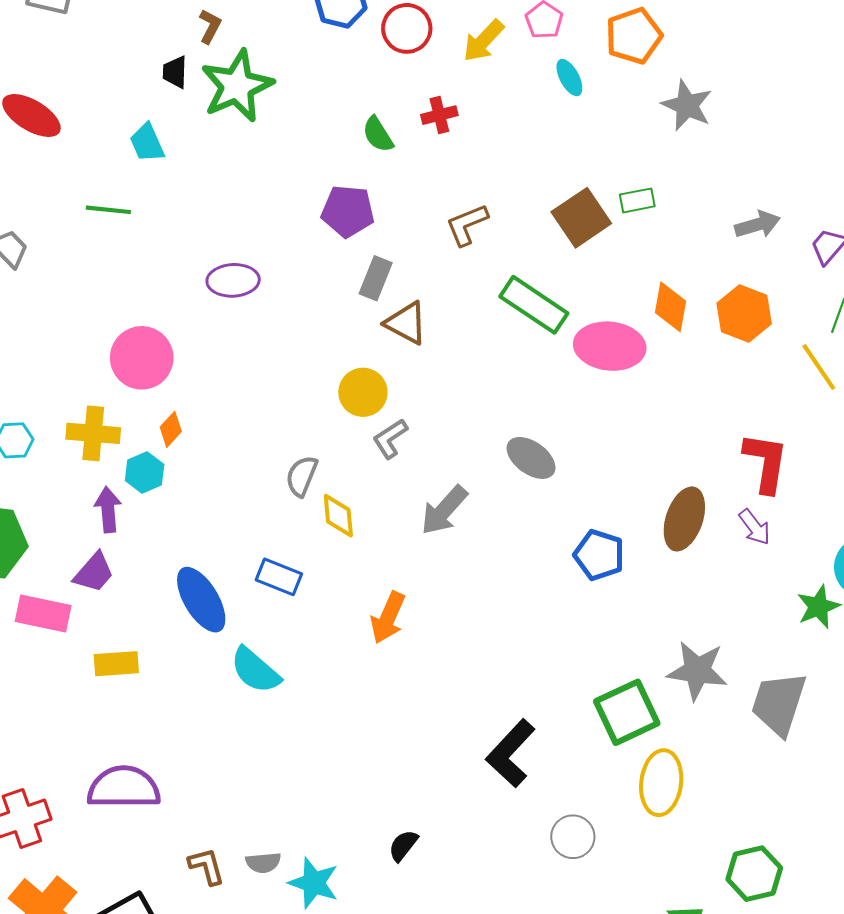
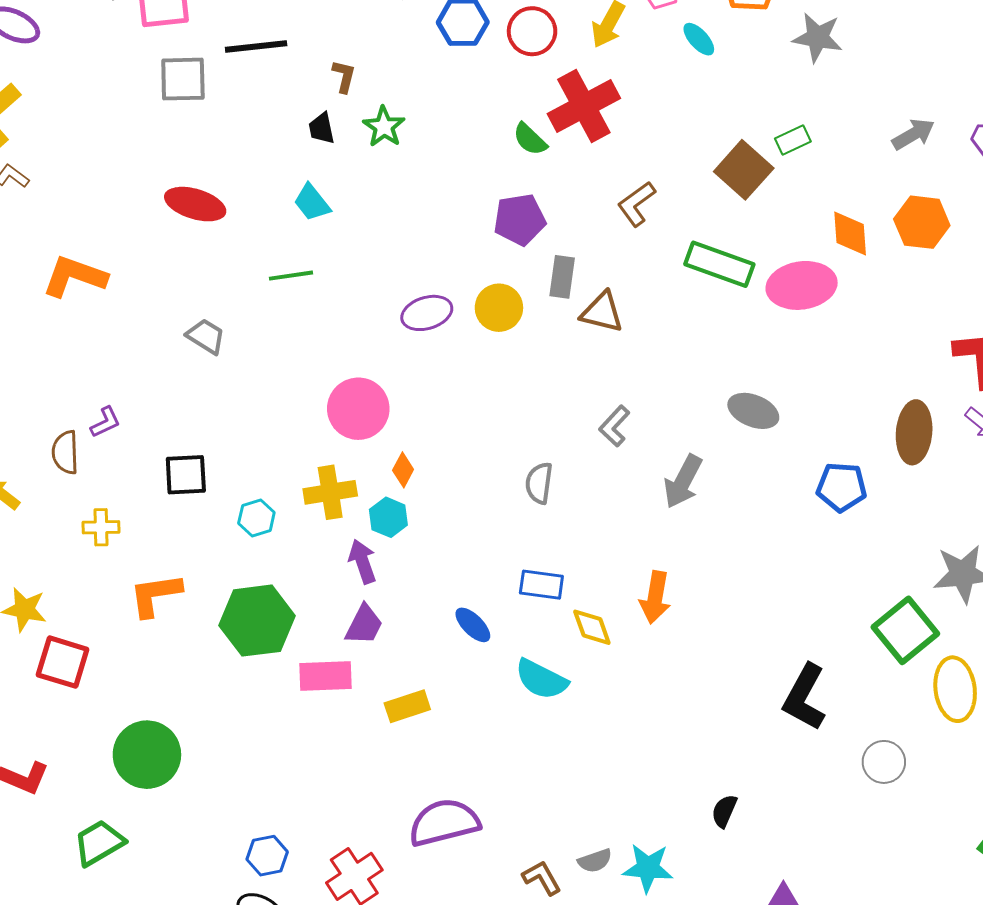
green star: (237, 86) -> (384, 127), size x0.6
red cross: (439, 115) -> (584, 106), size x2.0
yellow circle: (363, 392) -> (499, 308), moved
yellow diamond: (338, 516) -> (592, 627), moved
blue ellipse: (201, 600) -> (473, 625), size x0.6

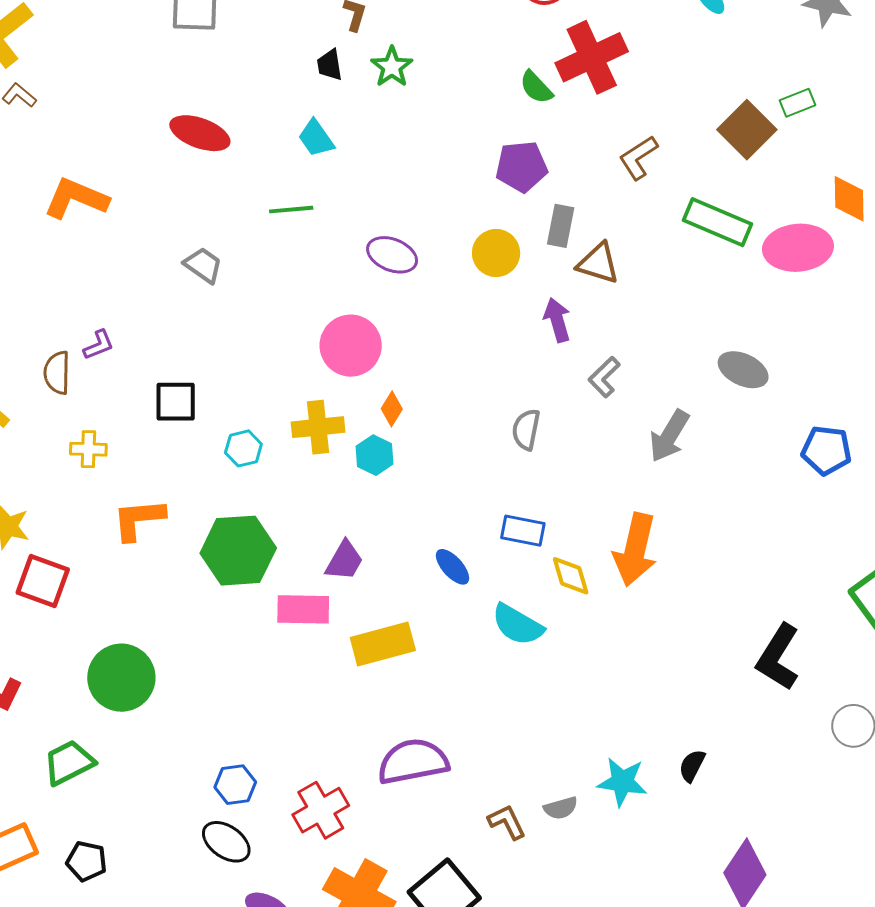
purple ellipse: (427, 313) -> (392, 255), moved, turned 36
purple arrow: (362, 561) -> (557, 320), moved
orange arrow: (655, 597) -> (635, 550), size x1.4
yellow rectangle: (407, 706) -> (383, 644), size x1.4
cyan star: (648, 868) -> (622, 782), moved

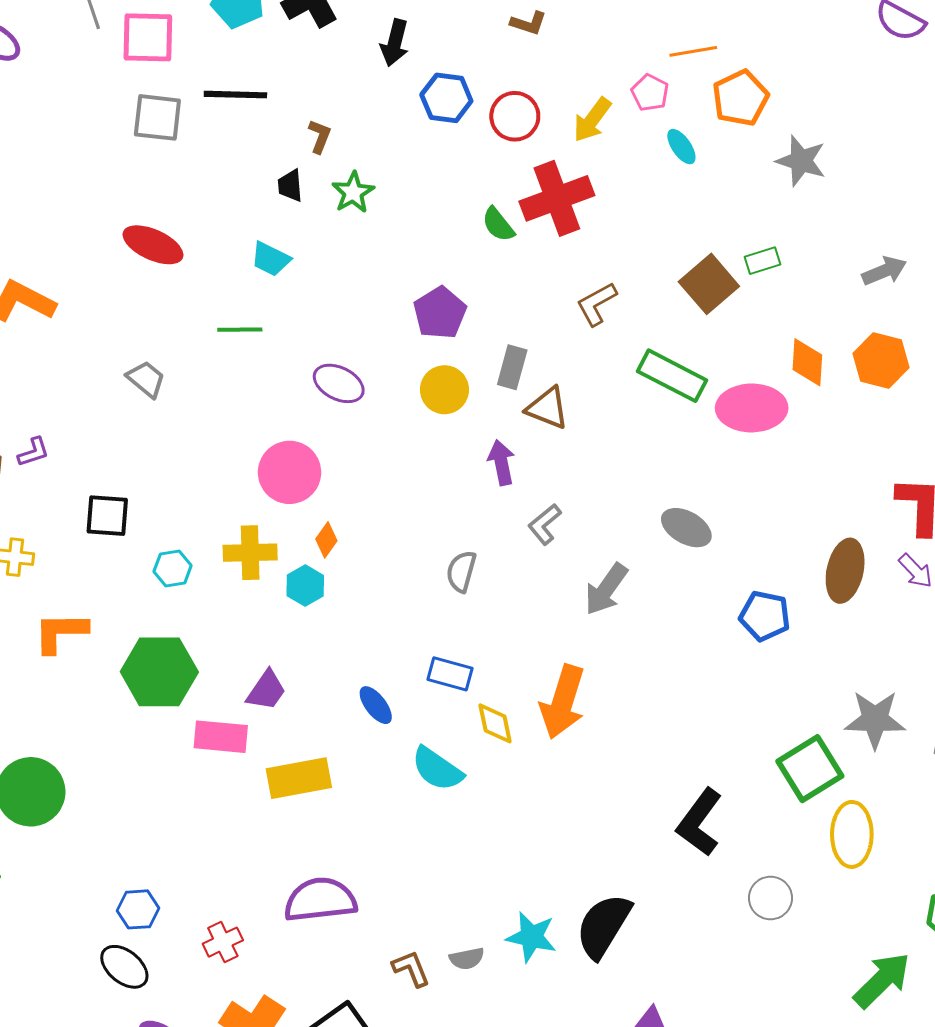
cyan trapezoid: (316, 138) -> (271, 259), turned -33
purple pentagon: (522, 167) -> (440, 313), moved, turned -30
black semicircle: (692, 766) -> (603, 926), size x2.0
red cross: (321, 810) -> (223, 942), size x0.7

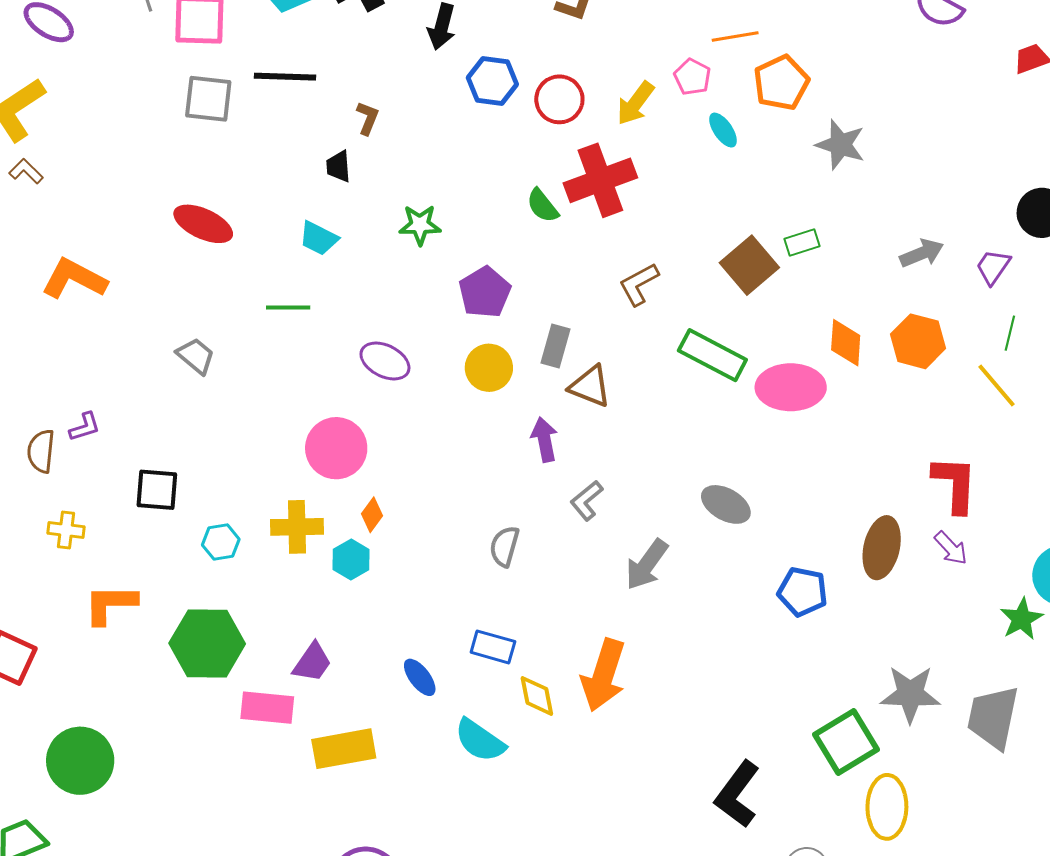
green star: (353, 192) -> (420, 225), moved, turned 30

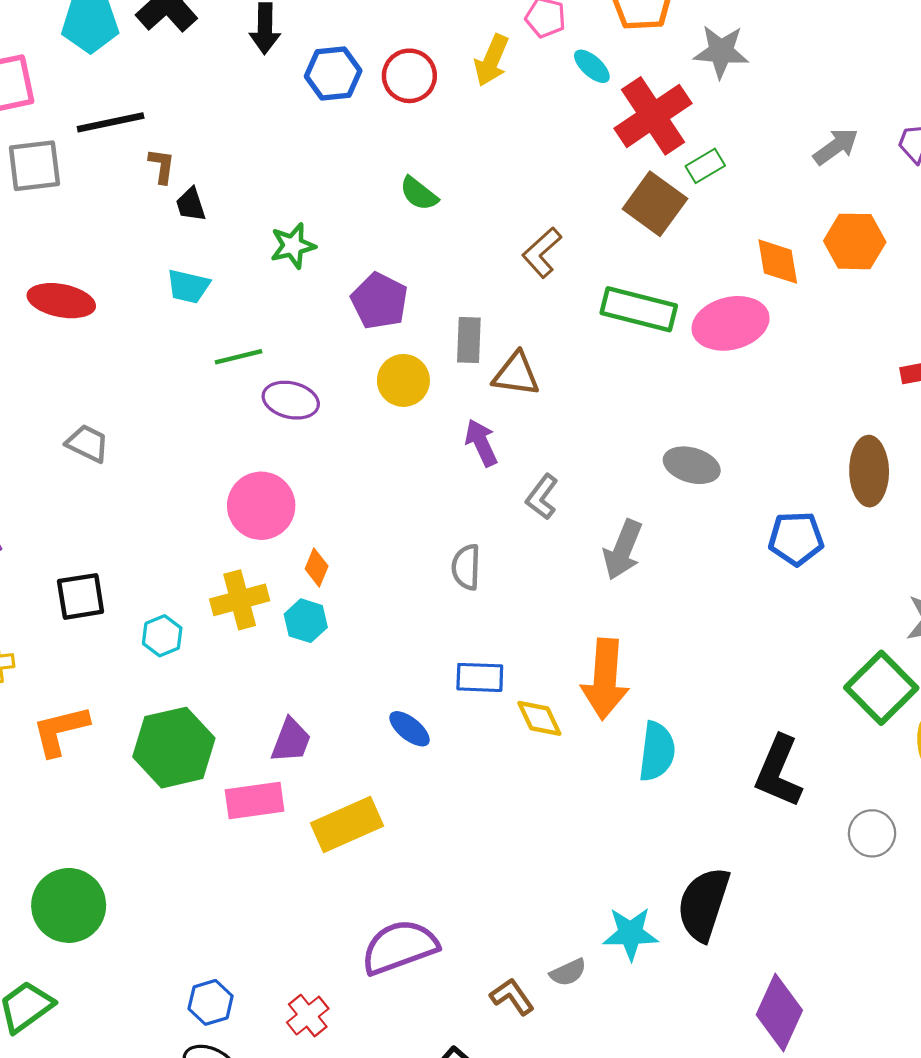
brown L-shape: (368, 118) -> (162, 166), moved
red cross: (600, 180) -> (653, 116), moved
green line: (288, 308) -> (239, 357), moved
cyan semicircle: (480, 740) -> (657, 751), moved, turned -104

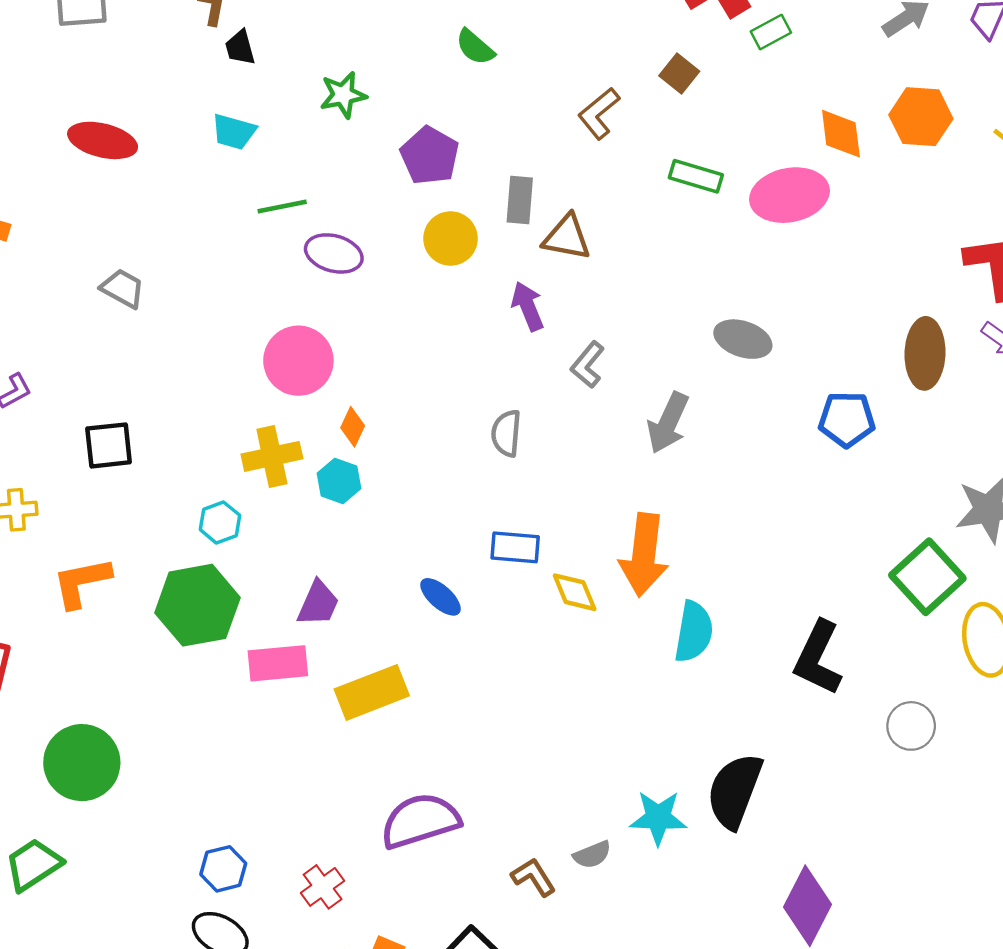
brown square: (655, 204) -> (679, 73), moved, size x0.6
green rectangle: (639, 309) -> (696, 176), size x0.7
cyan hexagon: (162, 636) -> (220, 522), moved

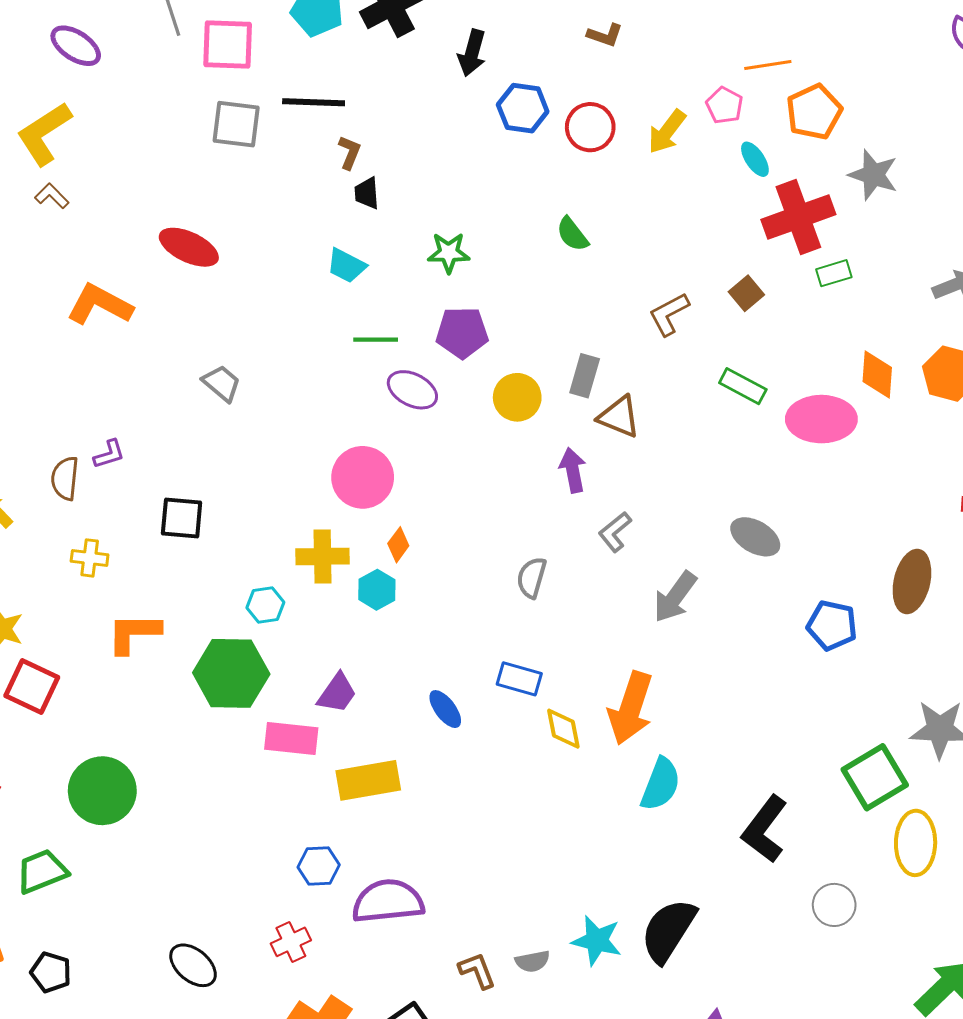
red ellipse: (103, 140) -> (189, 247), moved
purple pentagon: (430, 156) -> (462, 333), moved, turned 30
blue hexagon: (223, 869) -> (319, 866), moved

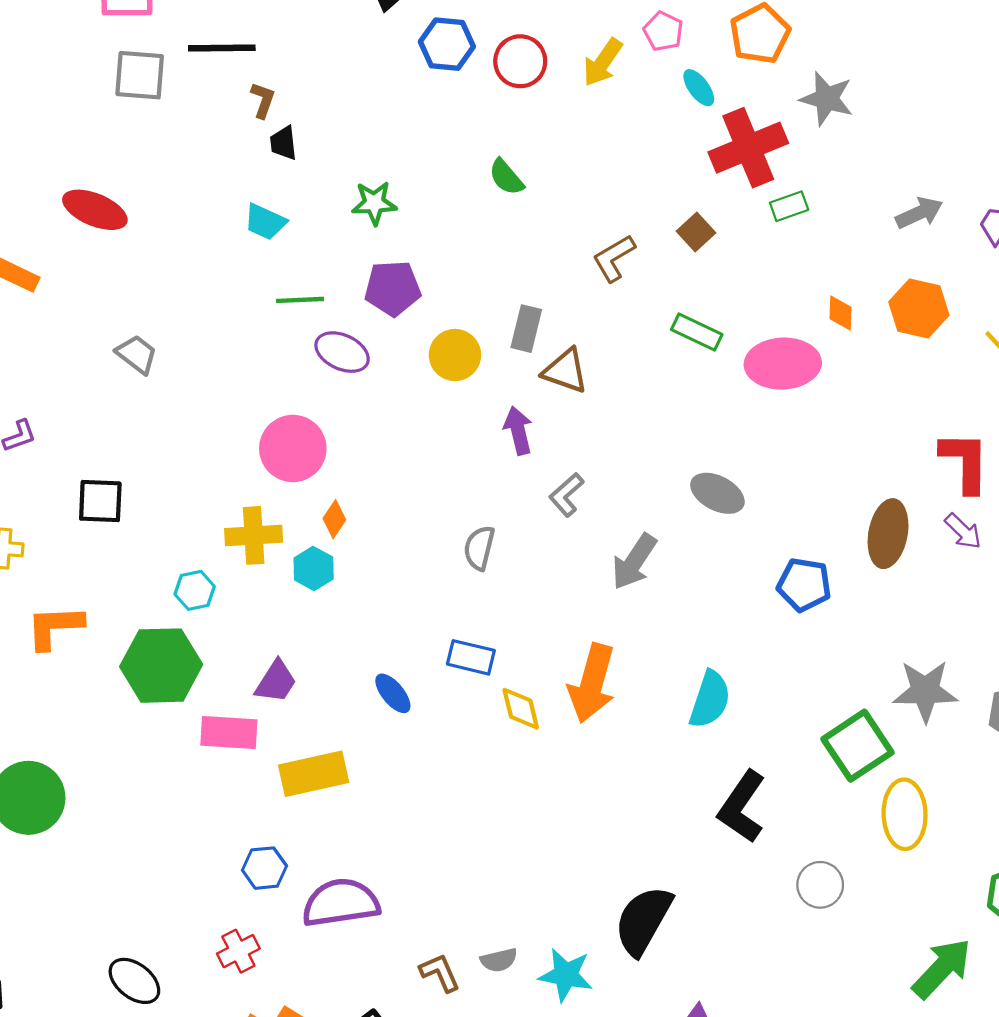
orange diamond: (877, 375) -> (841, 313), size x0.7
cyan semicircle: (661, 784) -> (710, 699), moved
cyan star: (597, 941) -> (566, 975), moved

